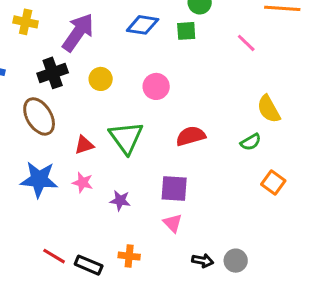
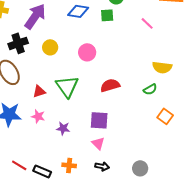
yellow semicircle: (269, 109) -> (162, 67), turned -54
black arrow: (203, 261) -> (102, 166), moved

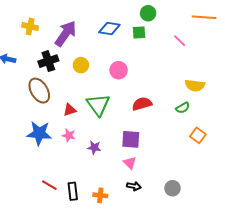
orange cross: (69, 165) -> (100, 195), moved
black rectangle: (42, 171) -> (73, 191), turned 60

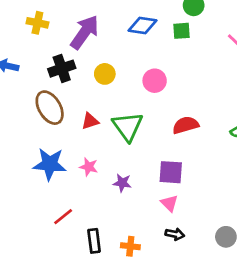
red triangle: (70, 110) -> (90, 121), moved
red line: (49, 185) -> (63, 217), moved, turned -70

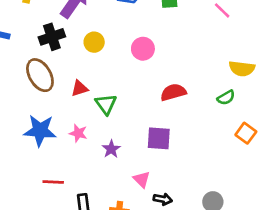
green triangle: (128, 126) -> (106, 104), moved, size x0.7
purple star: (122, 183) -> (111, 149), turned 30
pink triangle: (169, 203) -> (142, 179), moved
red line: (63, 217) -> (53, 182), turned 42

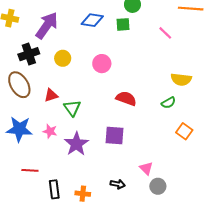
red semicircle: (173, 92) -> (126, 98), turned 36
purple star: (111, 149) -> (76, 144), size x1.6
pink triangle: (142, 179) -> (146, 168), moved

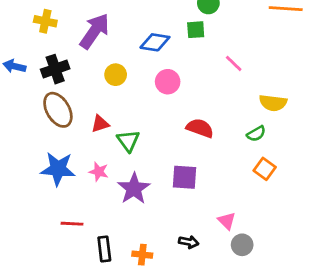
blue diamond: (92, 20) -> (155, 42), moved
pink line: (165, 33) -> (234, 63), moved
black cross: (29, 54) -> (55, 69), moved
orange square: (184, 131) -> (265, 169), moved

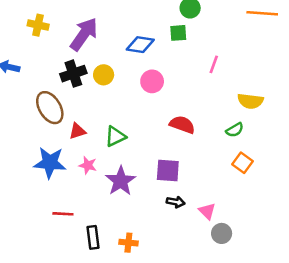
pink line: (234, 63) -> (214, 64), turned 66
black cross: (55, 69) -> (73, 74), moved
red triangle: (100, 124) -> (77, 131), moved
green triangle: (128, 141) -> (115, 136), turned 40
black arrow: (189, 242) -> (176, 202), moved

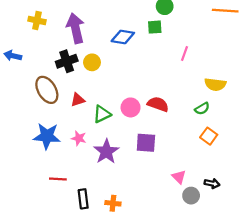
purple arrow: (84, 34) -> (75, 28), turned -48
pink circle: (152, 81) -> (131, 107), moved
red triangle: (77, 131) -> (78, 100), moved
black arrow: (176, 202) -> (212, 183), moved

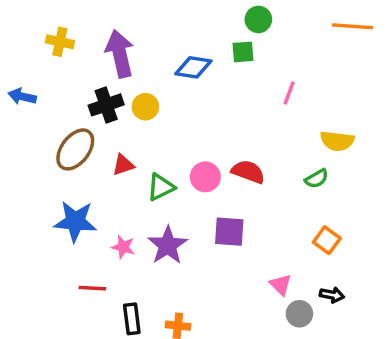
brown ellipse: (47, 90) -> (75, 149), turned 68
orange square: (209, 136) -> (327, 240), moved
pink star: (79, 138) -> (123, 247), moved

